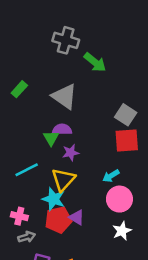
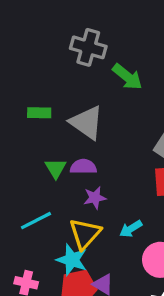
green rectangle: (19, 89) -> (39, 113), moved, turned 49
green triangle: (51, 138) -> (56, 168), moved
cyan arrow: (111, 176) -> (131, 229), moved

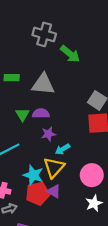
gray triangle: (87, 123) -> (43, 84), turned -30
cyan arrow: (131, 229) -> (63, 149), moved
yellow triangle: (85, 234) -> (54, 168), moved

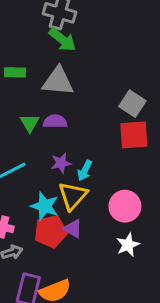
green arrow: (70, 54) -> (62, 40), moved
purple star: (48, 134) -> (61, 163), moved
cyan arrow: (63, 149) -> (85, 170), turned -32

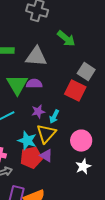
green arrow: (62, 40) -> (66, 39), moved
green triangle: (30, 123) -> (17, 85), size x1.6
red square: (134, 135) -> (75, 91), moved, turned 30

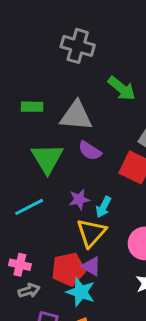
purple semicircle: (34, 84) -> (90, 151), moved, turned -147
cyan star: (27, 141) -> (81, 292), moved

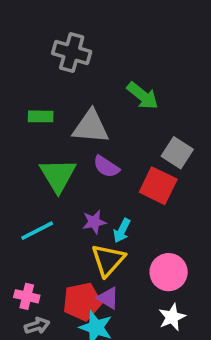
gray cross: (78, 46) -> (72, 52), moved

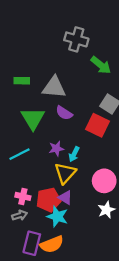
gray cross: (72, 52) -> (76, 39), moved
green arrow: (143, 96) -> (101, 65), moved
pink cross: (27, 296) -> (23, 196), moved

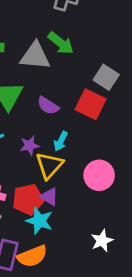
green arrow: (101, 65) -> (61, 43), moved
purple semicircle: (64, 113) -> (48, 106), moved
purple star: (56, 149) -> (29, 145), moved
white star: (106, 210) -> (102, 241), moved

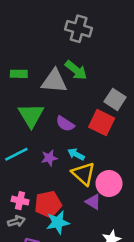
cyan arrow: (61, 141) -> (76, 154), turned 91
yellow triangle: (49, 165) -> (83, 174), moved, turned -30
purple triangle: (49, 197) -> (93, 202), moved
cyan star: (39, 221) -> (58, 222), turned -30

